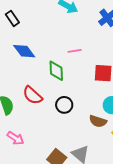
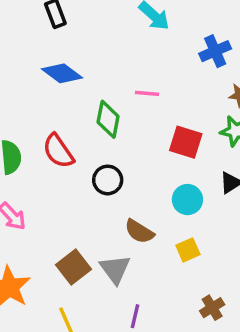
blue diamond: (24, 51) -> (62, 73), turned -30
brown semicircle: (98, 121) -> (139, 232), moved

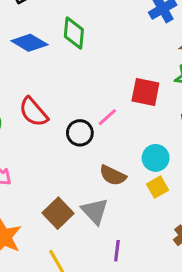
pink line: (147, 93) -> (107, 117), moved, turned -40
green diamond: (108, 119) -> (74, 33), moved
cyan circle: (187, 200) -> (156, 158), moved

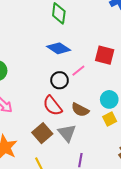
blue diamond: (29, 43) -> (59, 48), moved
red semicircle: (33, 112) -> (52, 106), moved

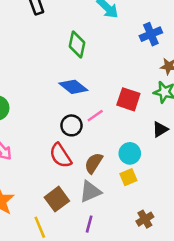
brown semicircle: (80, 110) -> (94, 163), turned 90
brown square: (42, 133) -> (57, 199), moved
gray triangle: (67, 133) -> (90, 192), moved, turned 42

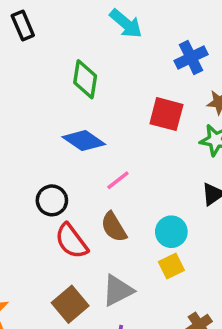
red square: (128, 99) -> (166, 114), moved
black circle: (72, 125) -> (52, 200), moved
brown semicircle: (94, 163) -> (114, 227), moved, turned -60

